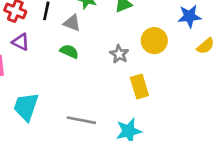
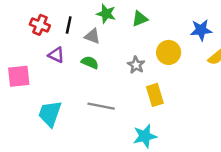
purple triangle: (21, 42) -> (56, 55), moved
gray line: (81, 120) -> (101, 106), moved

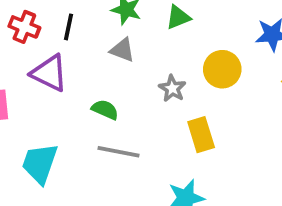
gray triangle: (92, 36) -> (122, 50), moved
purple triangle: (56, 55) -> (49, 73), size x1.5
green semicircle: (90, 62) -> (105, 110), moved

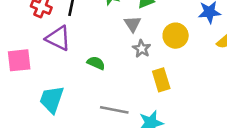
gray triangle: (122, 50) -> (133, 24), moved, turned 36
gray line: (119, 152) -> (114, 110), moved

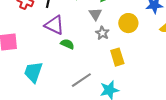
purple triangle: (58, 38) -> (54, 25), moved
gray line: (114, 110) -> (81, 80), turned -45

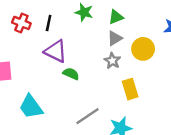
gray triangle: (95, 14) -> (115, 38), moved, turned 32
cyan trapezoid: (33, 72) -> (31, 107), turned -55

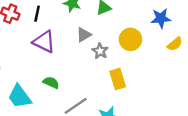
gray triangle: (115, 38) -> (84, 35), moved
green semicircle: (71, 74) -> (51, 83), moved

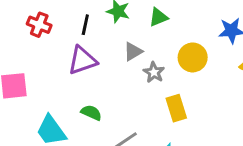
black line: (37, 14) -> (85, 25), moved
purple triangle: (44, 42) -> (82, 60), turned -45

